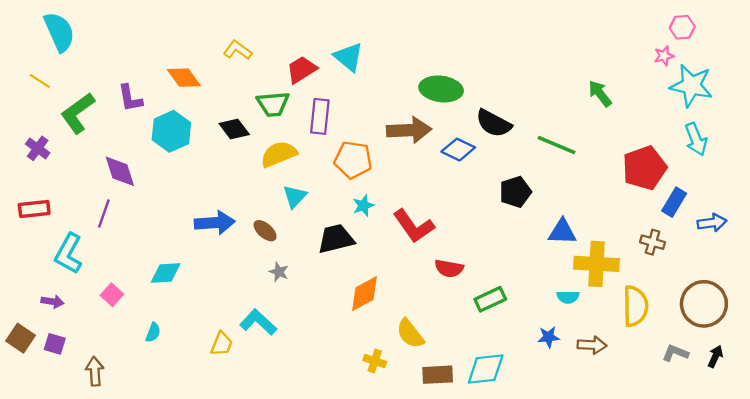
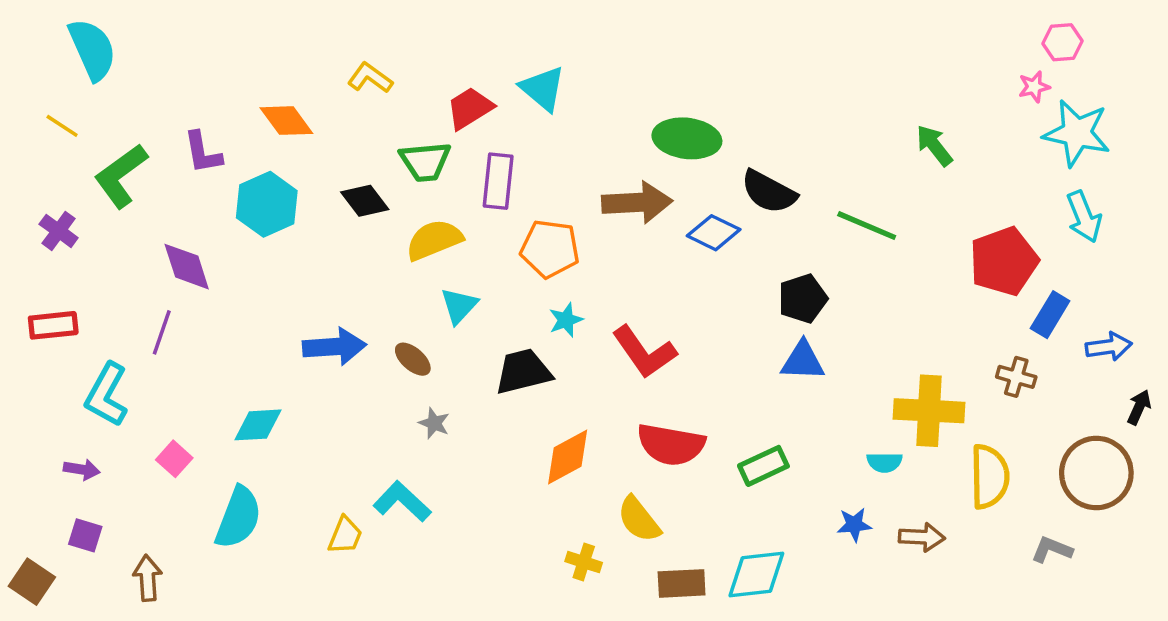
blue triangle: (562, 232) -> (803, 361), moved
red semicircle: (449, 268) -> (671, 445), moved, size x1.5
cyan semicircle: (153, 332) -> (238, 518), size x2.0
brown square: (20, 338) -> (32, 582), moved
black arrow: (715, 356) -> (1139, 407), moved

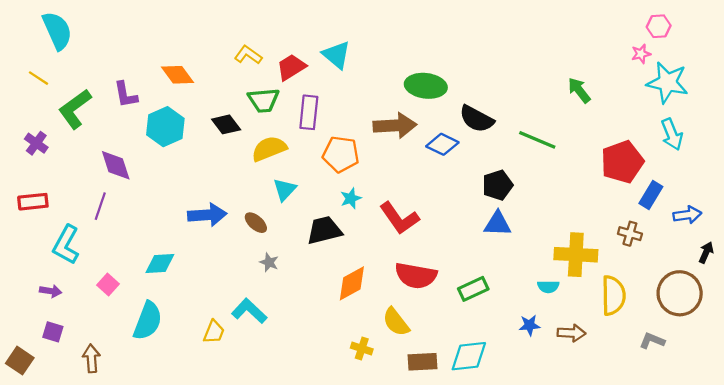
yellow L-shape: (370, 78) -> (248, 55), moved

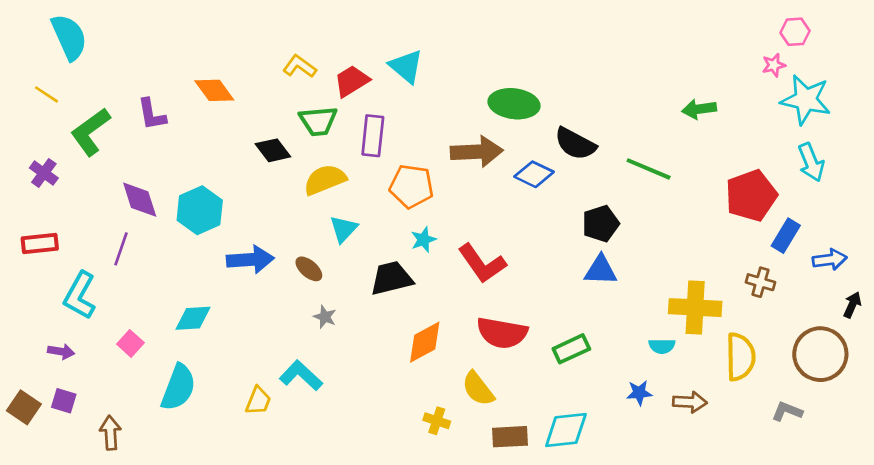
green arrow: (579, 90) -> (699, 109), turned -60
cyan hexagon: (165, 127) -> (200, 210), moved
brown square: (20, 361) -> (24, 407), moved

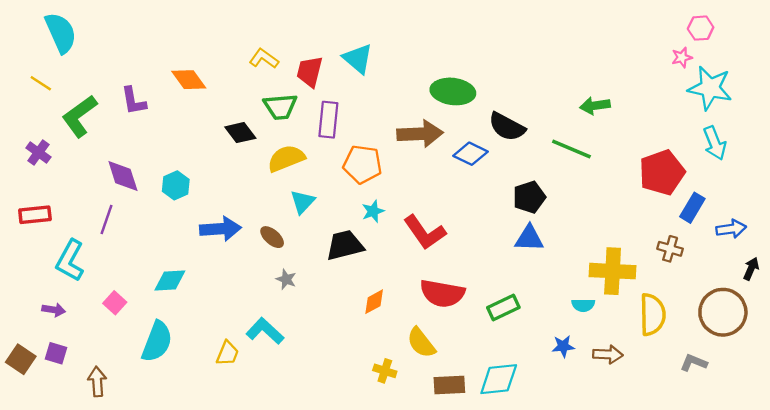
red trapezoid: (351, 81) -> (310, 72), turned -44
green arrow: (699, 109) -> (595, 106), moved
cyan hexagon: (200, 210) -> (176, 185), size x0.7
orange diamond: (425, 342) -> (374, 302), size x0.7

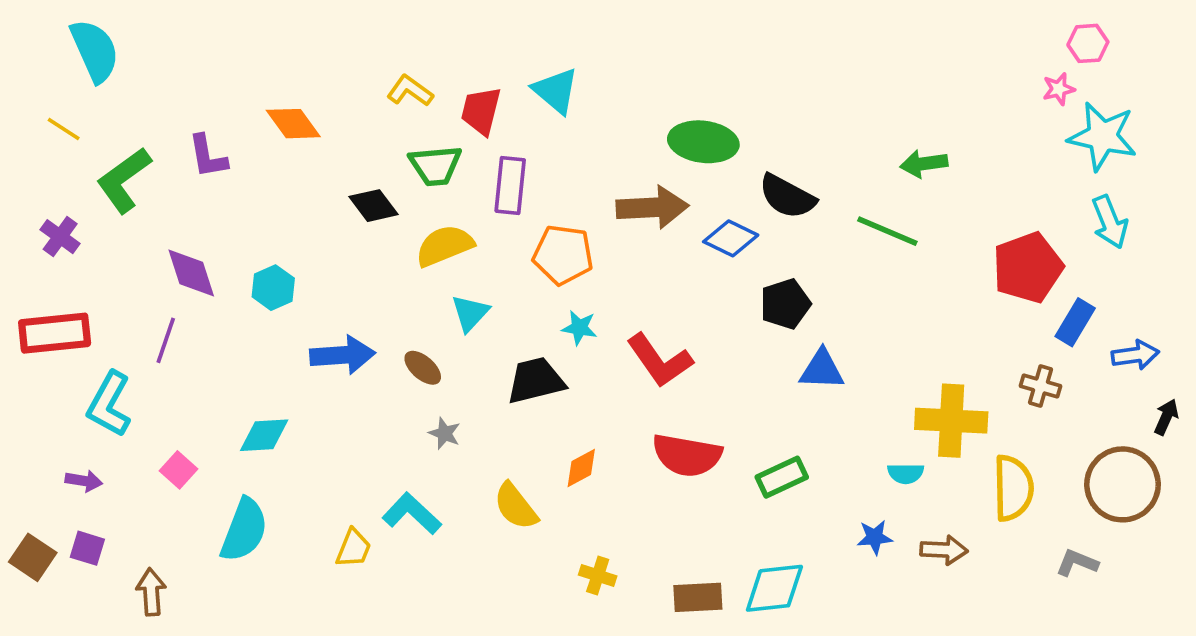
black pentagon: (529, 197) -> (785, 304), moved
cyan star: (373, 211) -> (579, 328), turned 30
red rectangle: (35, 215) -> (55, 333), size x1.4
yellow semicircle: (421, 343) -> (516, 506), moved

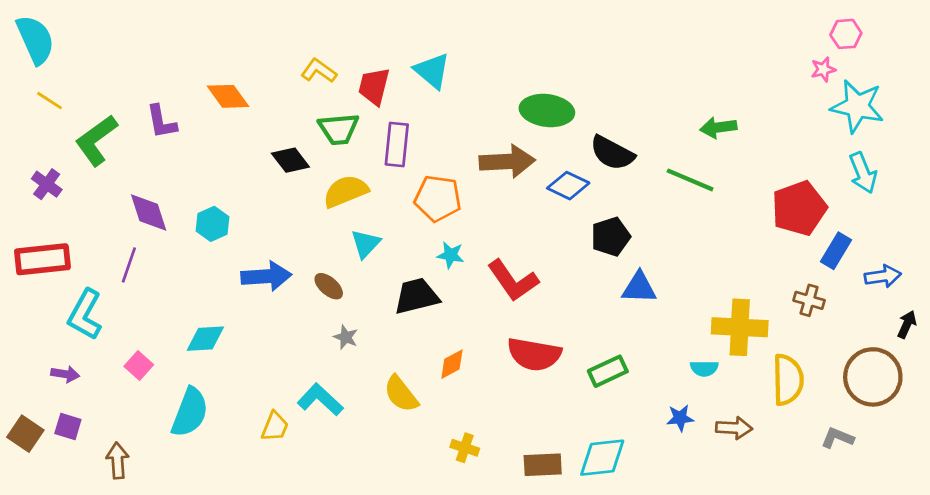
cyan semicircle: (95, 51) -> (35, 40), moved

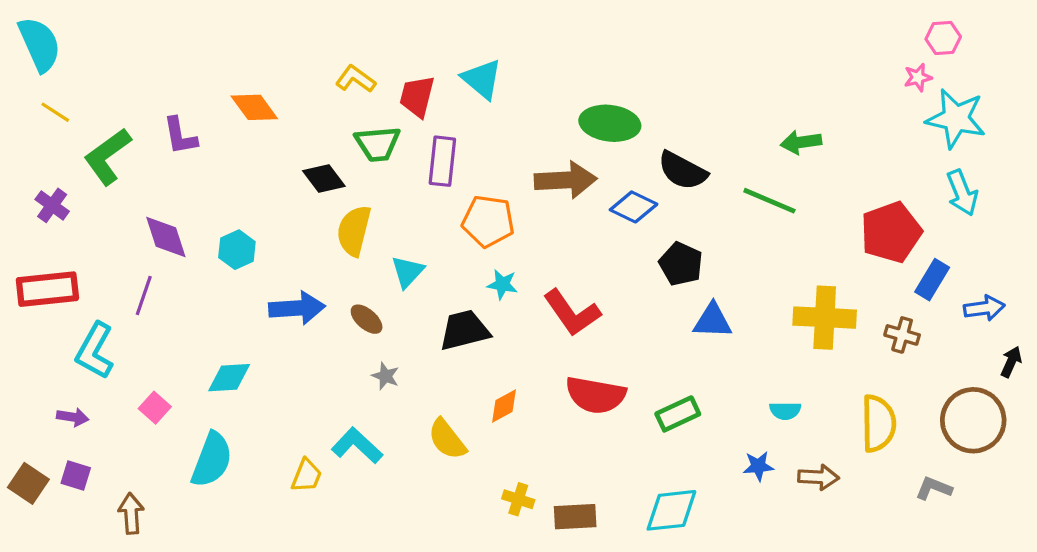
yellow semicircle: (346, 191) -> (354, 231), moved, turned -54
black pentagon: (611, 237) -> (681, 264), turned -30
yellow cross: (740, 327) -> (825, 318), moved
brown rectangle: (543, 465) -> (575, 517), moved

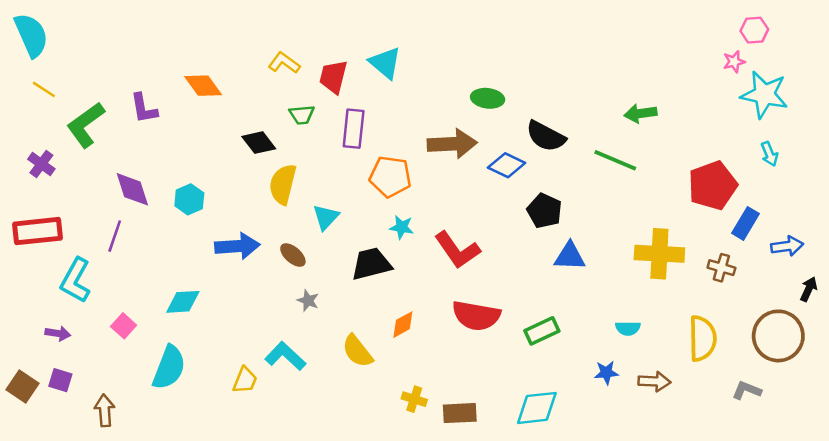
green ellipse: (610, 123) -> (488, 98), size x0.7
green trapezoid: (378, 144) -> (302, 115), size x0.7
cyan arrow: (962, 193) -> (769, 154), size x0.7

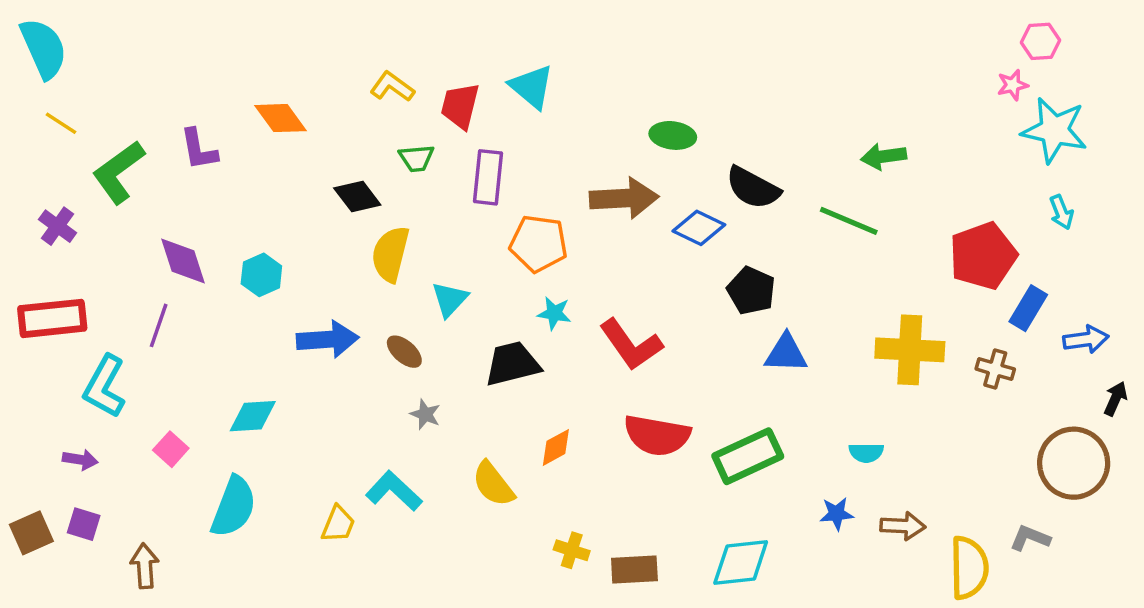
green rectangle: (542, 331) -> (748, 456), size x1.4
yellow semicircle: (702, 338) -> (969, 568), moved
brown square: (22, 386) -> (31, 533), turned 32

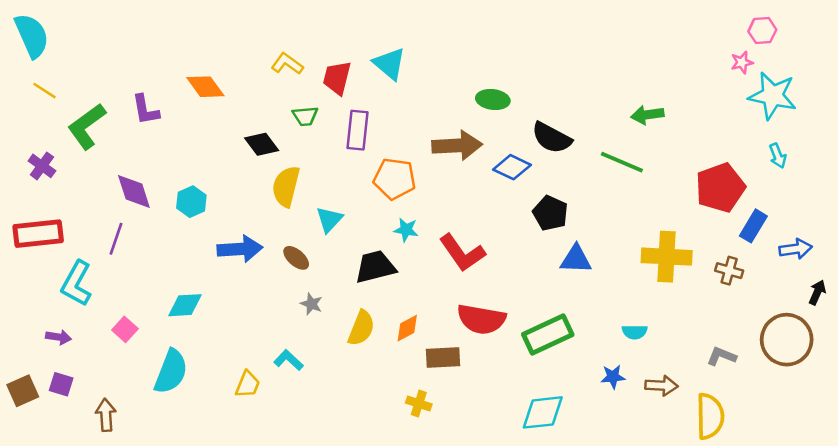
yellow semicircle: (493, 484) -> (361, 328), moved, turned -120
cyan L-shape: (394, 491) -> (288, 360), size x0.7
gray L-shape: (1030, 538) -> (721, 356), moved
brown rectangle: (634, 569) -> (443, 358), moved

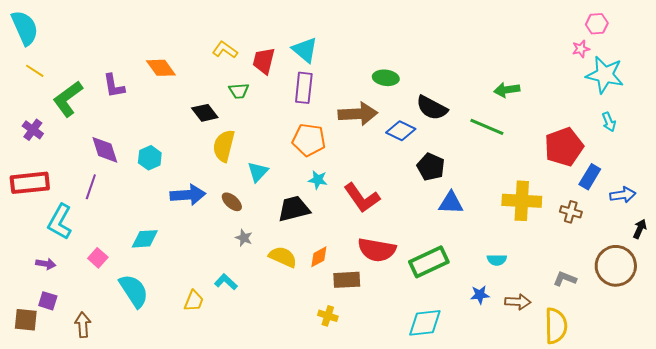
purple rectangle: (357, 130) -> (304, 88), moved
yellow semicircle: (361, 328) -> (283, 257), turned -88
cyan semicircle: (171, 372) -> (134, 291), turned -54
brown square: (23, 391) -> (26, 320), moved, turned 30

